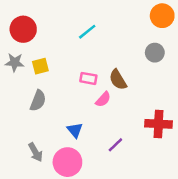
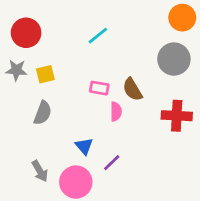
gray circle: (155, 53) -> (174, 59), size x1.5
pink semicircle: (103, 99) -> (116, 112), turned -42
red cross: (159, 124) -> (177, 116), moved
purple line: (115, 145) -> (112, 163), moved

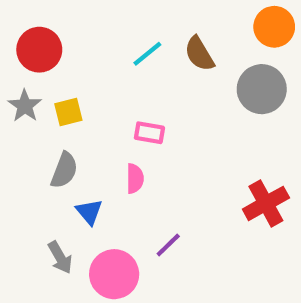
gray star: (16, 70) -> (25, 106), turned 30
brown semicircle: (132, 89) -> (199, 54), moved
pink semicircle: (116, 112) -> (135, 179), moved
red cross: (177, 116) -> (266, 203), moved, turned -32
blue triangle: (84, 146) -> (89, 212), moved

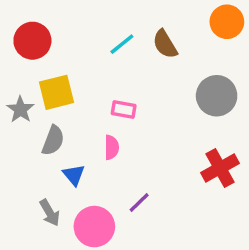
gray circle: (262, 89) -> (217, 96), moved
gray star: (25, 106) -> (20, 110), moved
yellow square: (68, 112) -> (57, 92), size x1.5

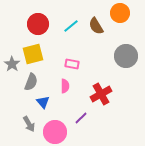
orange circle: (227, 22) -> (120, 13), moved
red circle: (32, 41) -> (38, 24), moved
red cross: (220, 168) -> (101, 94), moved

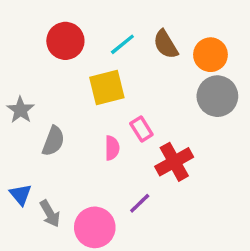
orange circle: (120, 13) -> (210, 55), moved
yellow square: (33, 54) -> (107, 88), moved
pink rectangle: (72, 64) -> (141, 129), moved, turned 48
blue triangle: (43, 102) -> (21, 195), moved

